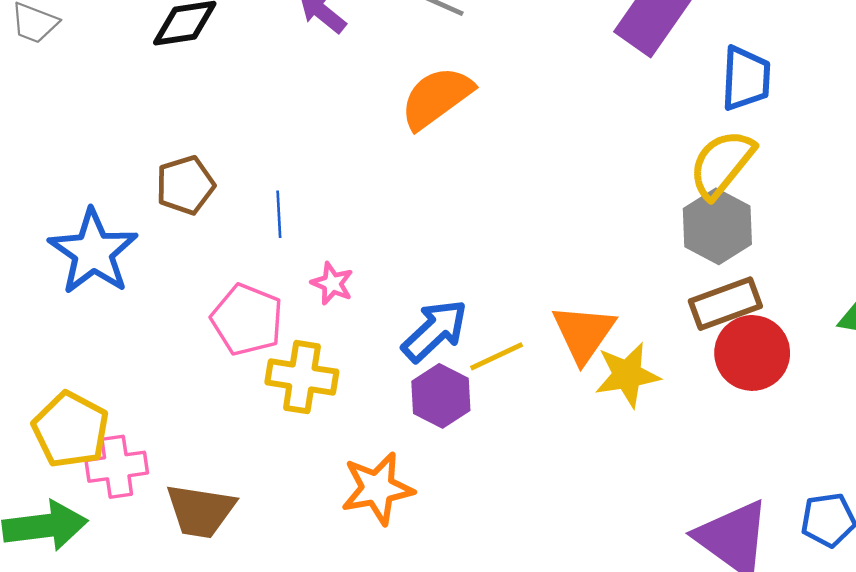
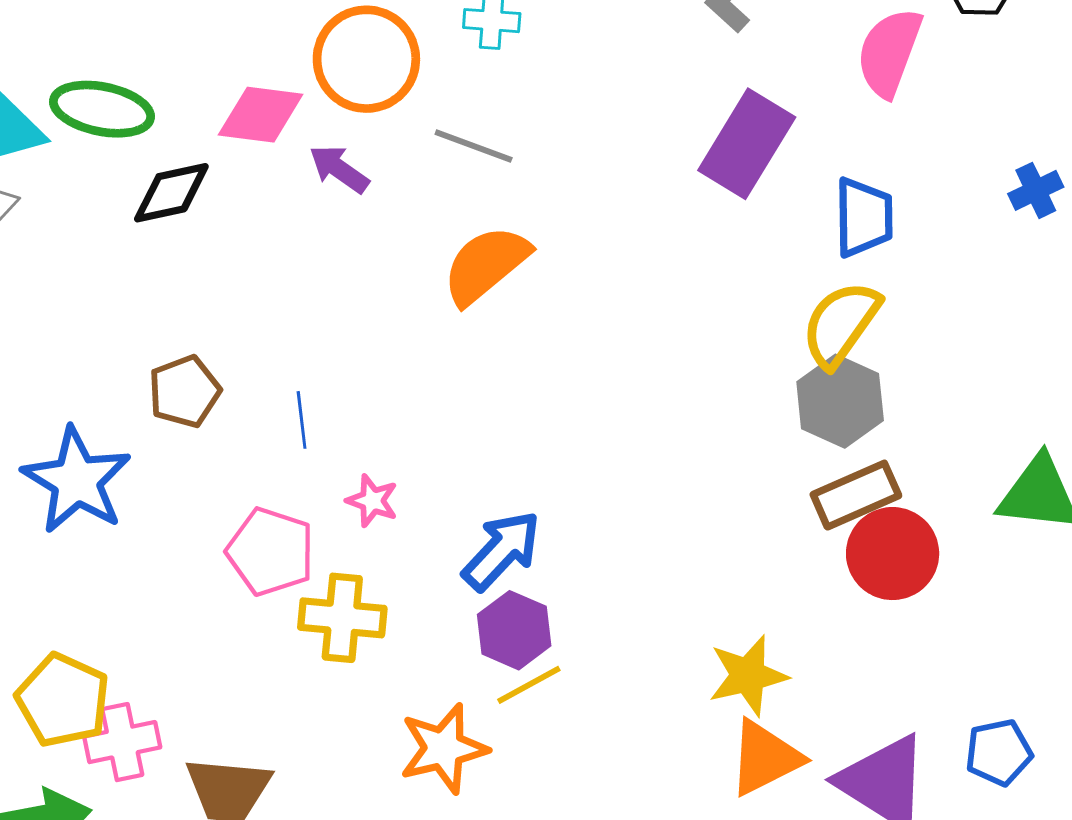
orange triangle: (584, 333) -> (765, 758), moved, turned 32
yellow line: (497, 356) -> (529, 685), moved
yellow star: (627, 375) -> (748, 676), moved

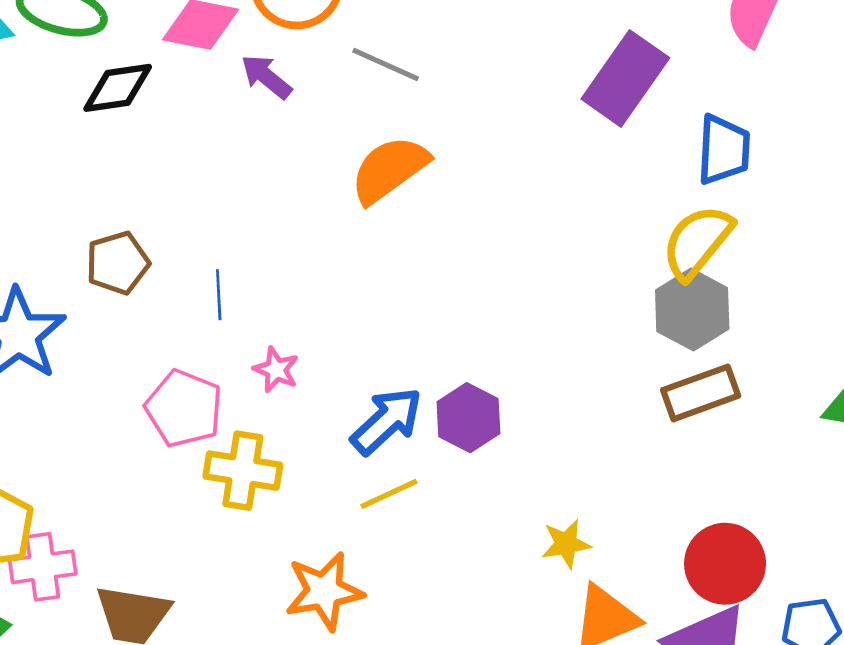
red circle: (893, 554) -> (725, 564), moved
purple hexagon: (514, 630) -> (468, 418), moved
yellow star: (748, 676) -> (566, 544), moved, size x0.7
yellow line: (529, 685) -> (389, 494), moved

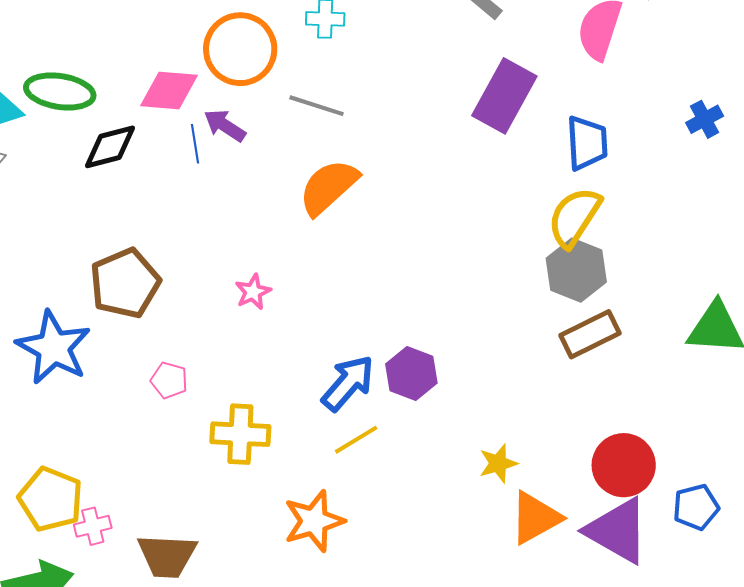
brown pentagon: (118, 263) -> (125, 283), size x1.4
blue line: (219, 295) -> (195, 144), moved
pink star: (276, 370) -> (253, 292), moved, turned 30
pink pentagon: (184, 408) -> (169, 380), moved, size x0.6
pink cross: (43, 567) -> (93, 526), size x0.7

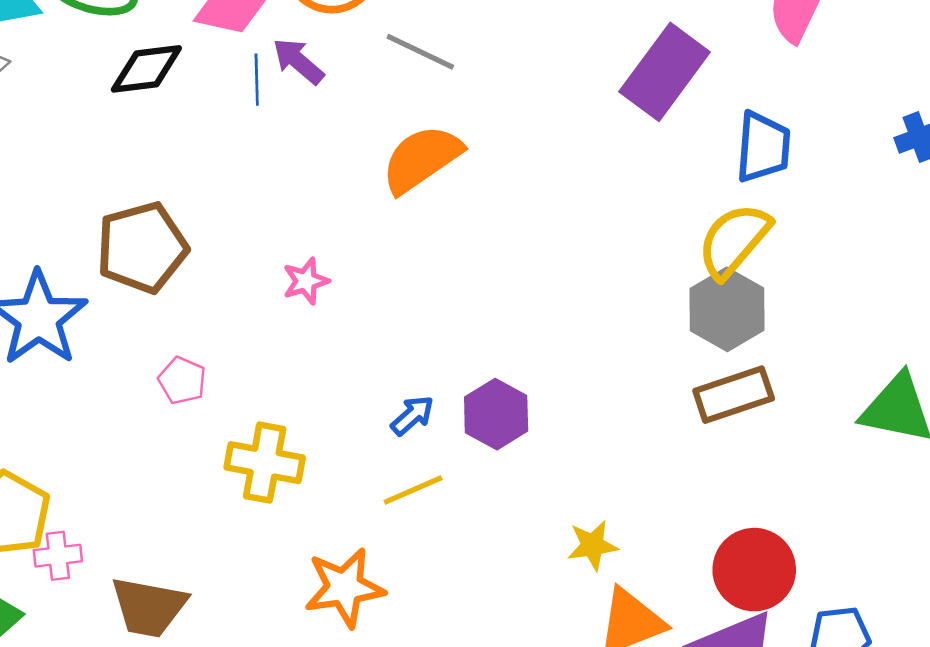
blue arrow: (348, 383) -> (412, 415), size x0.6

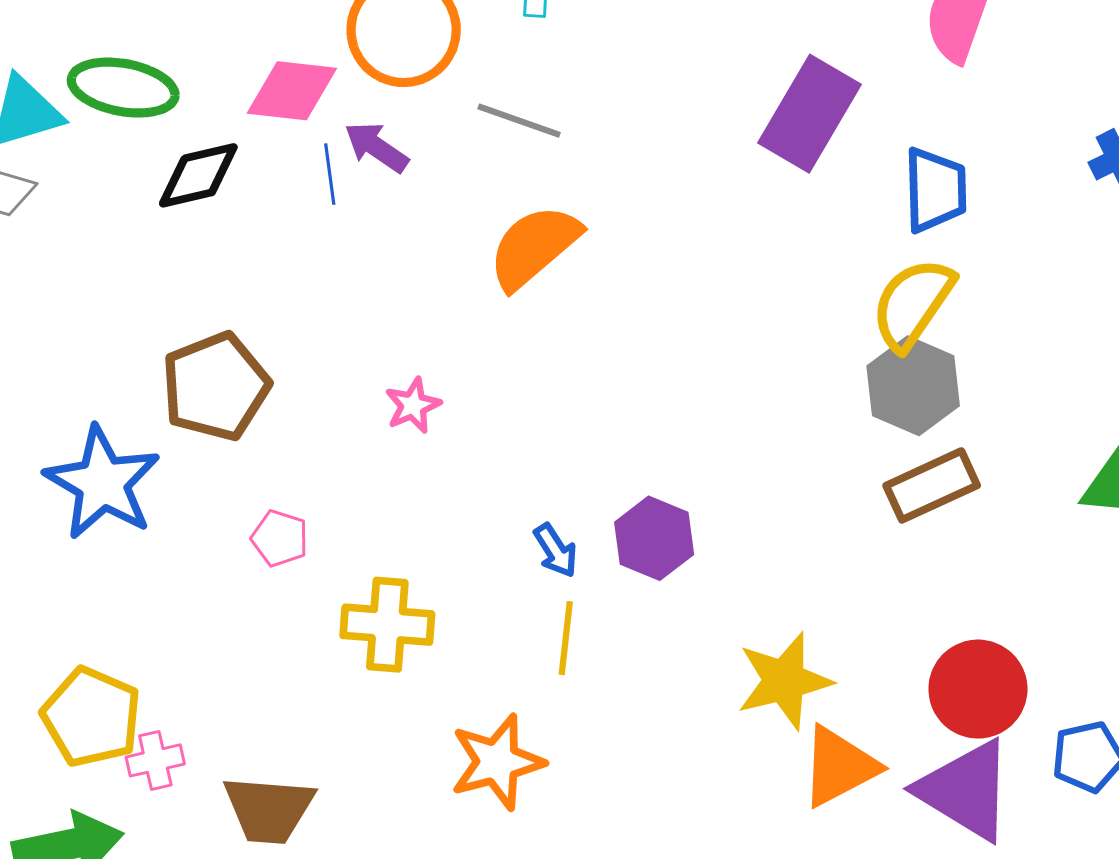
blue arrow: (412, 415) -> (556, 550), turned 105
yellow line: (413, 490) -> (566, 638), turned -54
yellow star: (592, 545) -> (784, 681), size x1.6

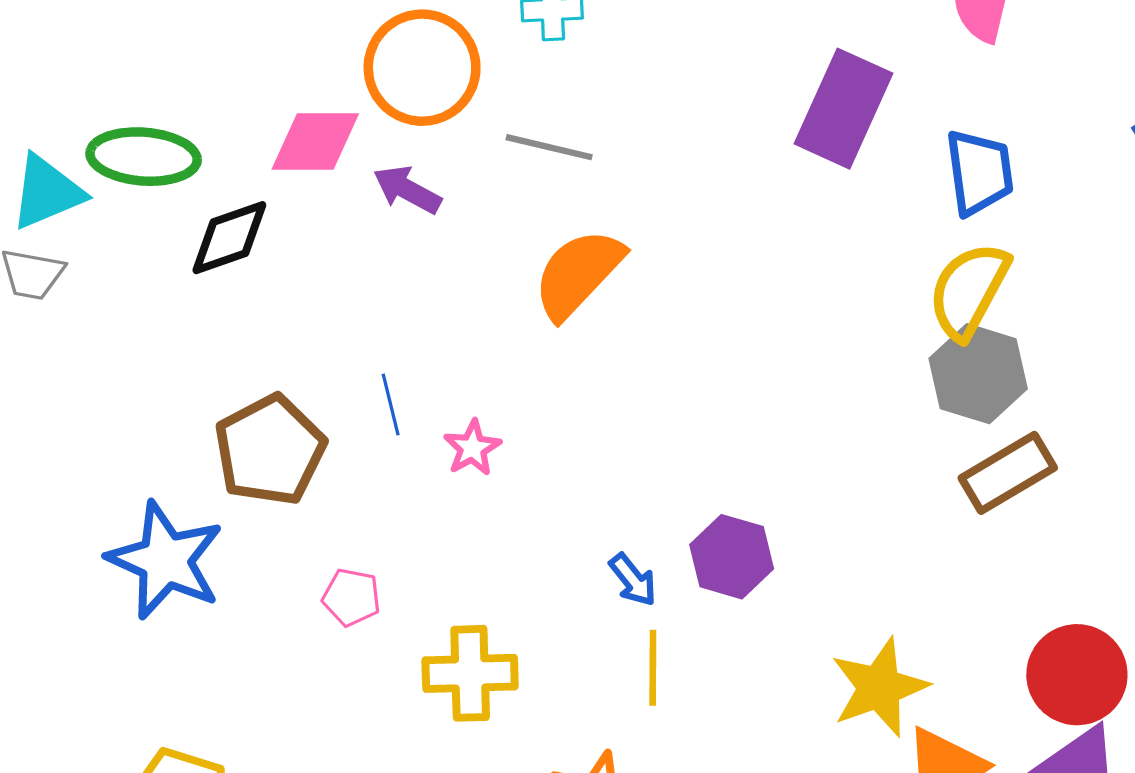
blue line: (330, 174) -> (391, 405), moved

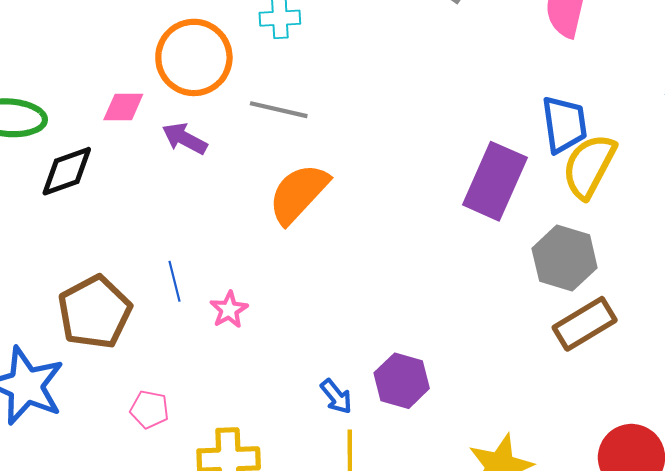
purple rectangle: (843, 109) -> (495, 181), moved
pink diamond: (315, 141) -> (123, 107), size x0.7
yellow semicircle: (969, 291) -> (589, 166), moved

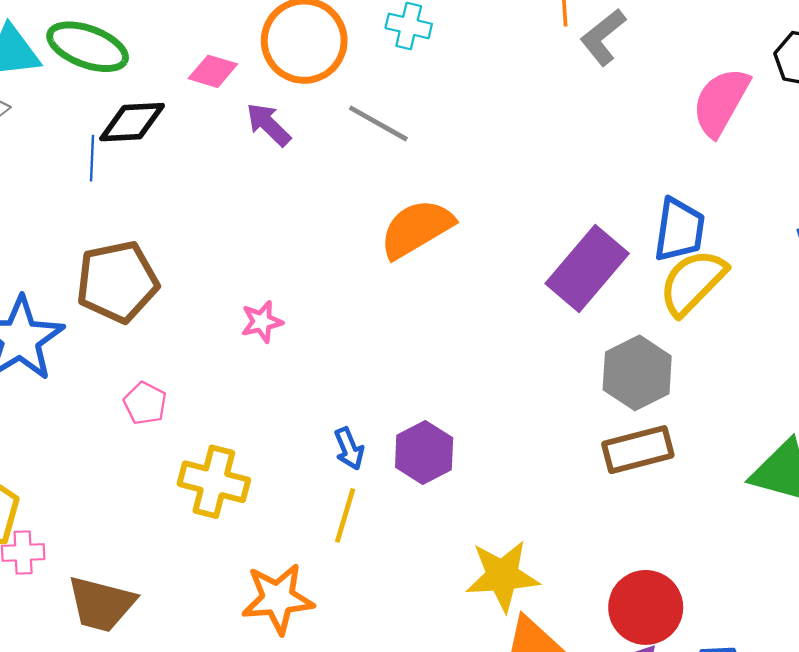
orange semicircle: (298, 194) -> (417, 229), moved
blue line: (175, 281) -> (92, 158), moved

